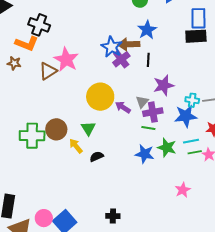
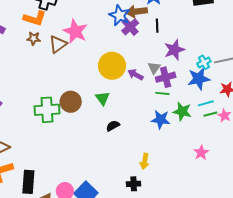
brown star: (14, 63) -> (34, 38), moved
cyan cross: (192, 100) -> (204, 62), turned -32
yellow arrow: (76, 146) -> (145, 161), moved, turned -126

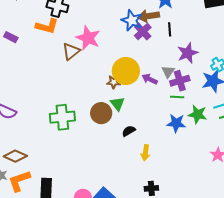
brown star: (34, 38) -> (114, 82), moved
brown circle: (71, 102) -> (101, 113), moved
yellow arrow: (145, 161) -> (145, 153), moved

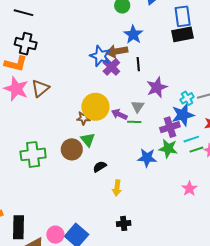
pink star: (88, 38) -> (16, 89), moved
purple cross: (180, 81) -> (170, 127), moved
green line: (177, 97) -> (134, 122), moved

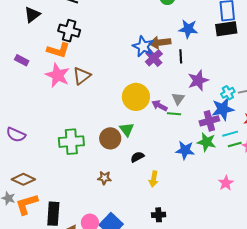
blue star: (133, 34) -> (188, 29), moved, turned -30
brown star: (84, 118) -> (104, 178), moved

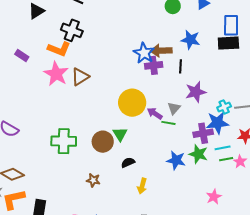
purple cross: (154, 58) -> (154, 65), turned 30

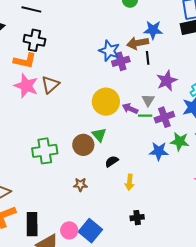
brown arrow: (161, 51) -> (138, 43), moved
purple cross: (203, 133) -> (164, 117), moved

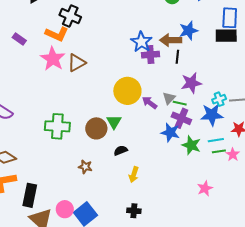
blue star: (153, 30) -> (188, 31), turned -30
green line: (145, 116) -> (180, 103), moved
purple cross: (164, 117) -> (181, 118), turned 30
blue star: (159, 151) -> (170, 132), moved

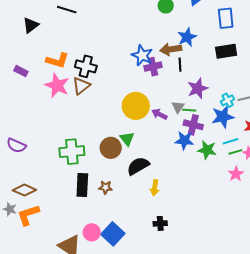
black cross: (70, 16) -> (86, 66), moved
black rectangle: (226, 36) -> (226, 51), moved
black semicircle: (121, 151) -> (138, 166), size x1.6
pink star: (205, 188) -> (236, 174), moved
black rectangle: (30, 195) -> (82, 185), moved

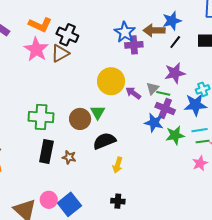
black line: (180, 65) -> (175, 42), moved, turned 32
green star: (207, 150) -> (175, 135), turned -30

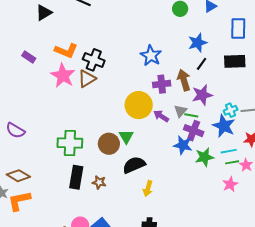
brown arrow: (154, 30) -> (184, 80), moved, turned 75
purple cross: (134, 45) -> (162, 84), moved
blue star: (195, 105) -> (224, 126), turned 30

